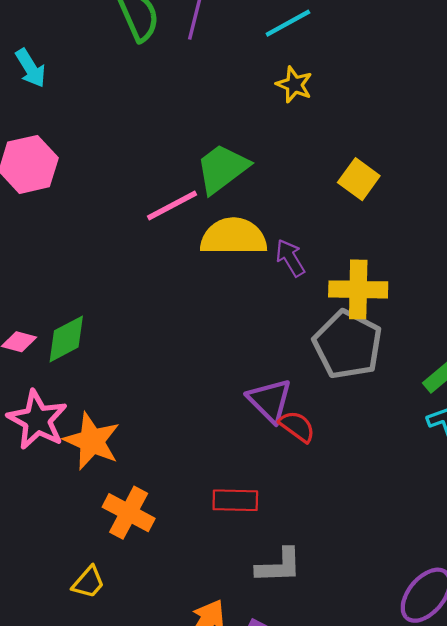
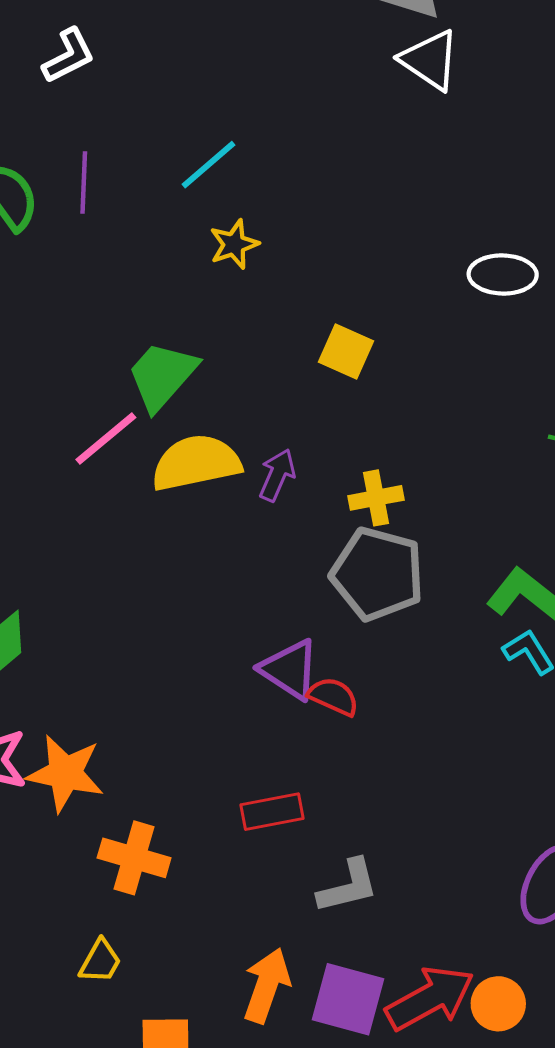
yellow star: (294, 85) -> (234, 244), turned -30
purple arrow: (290, 258) -> (277, 475), turned 66
yellow cross: (358, 289) -> (376, 498), size x0.7

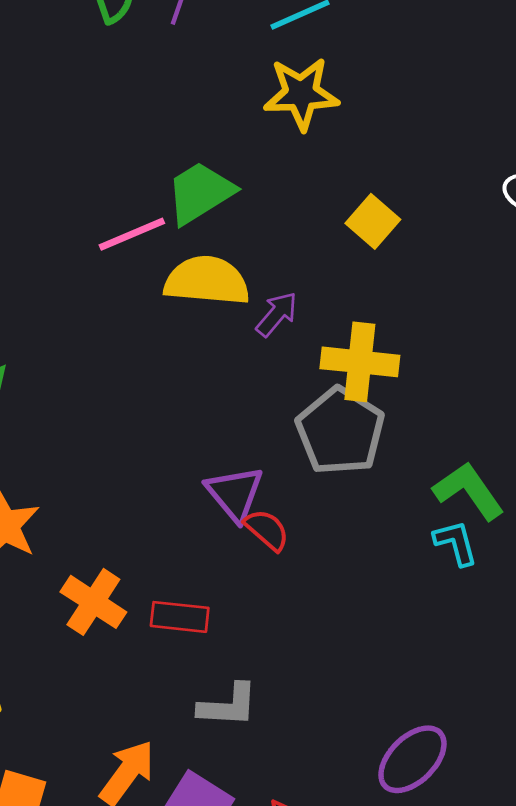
yellow star: (234, 244) -> (301, 94), size x1.6
yellow cross: (376, 498) -> (360, 362), size x1.5
orange cross: (134, 858) -> (93, 602), moved

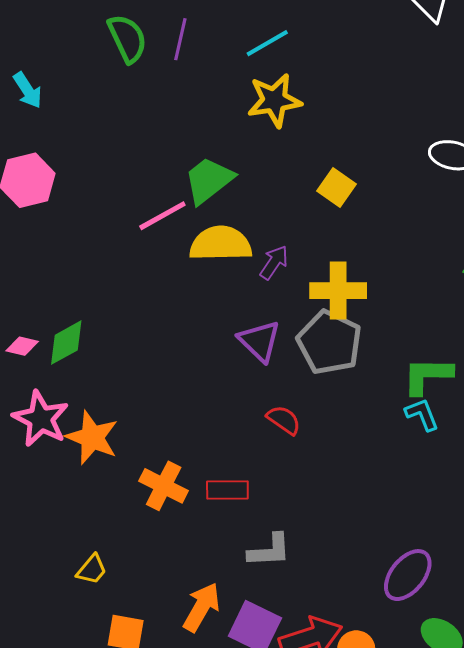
green L-shape: (469, 491) -> (427, 376), turned -48
purple triangle: (235, 493) -> (259, 341), moved

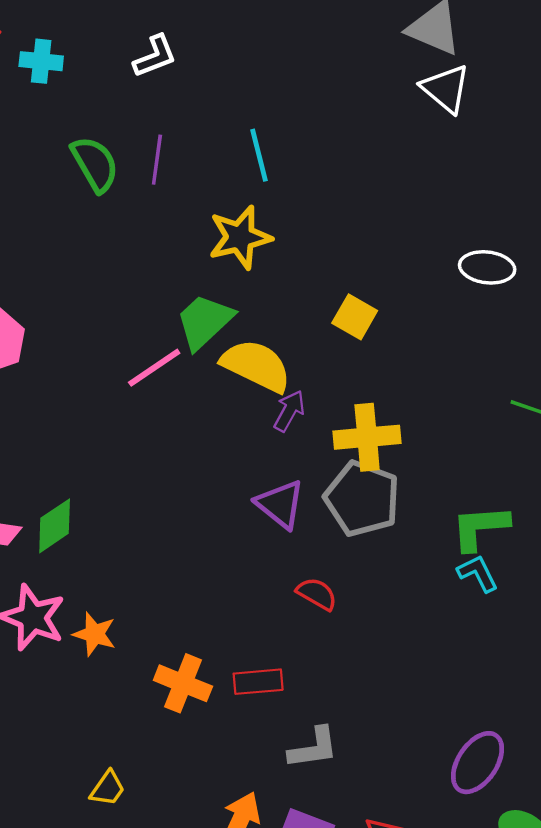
cyan line: (267, 43) -> (259, 155), turned -69
yellow star: (274, 100) -> (240, 237), moved
yellow semicircle: (221, 244) -> (256, 366), moved, turned 32
orange star: (92, 437) -> (95, 634), size x0.7

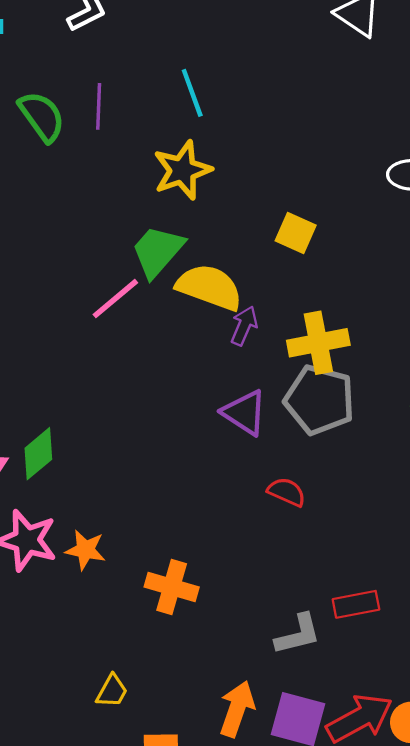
red rectangle: (258, 682) -> (356, 604), moved

